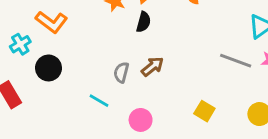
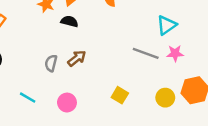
black semicircle: (144, 22) -> (69, 21), turned -91
cyan line: (99, 101) -> (28, 98), moved

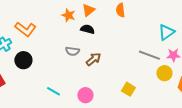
gray semicircle: (51, 63) -> (72, 51), moved, turned -96
yellow circle: (165, 98) -> (164, 73), moved

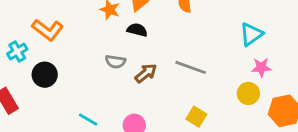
gray line: (149, 55) -> (191, 67), moved

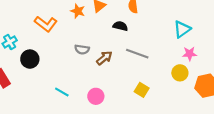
orange L-shape: (48, 30) -> (46, 24), moved
black semicircle: (137, 30) -> (120, 26), moved

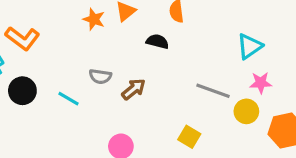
orange L-shape: (46, 24) -> (22, 38), moved
gray line: (137, 54) -> (213, 91), moved
cyan line: (62, 92) -> (68, 99), moved

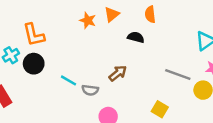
orange L-shape: (22, 38) -> (34, 35), turned 40
gray semicircle: (100, 76) -> (90, 90), moved
black circle: (22, 91) -> (34, 64), moved

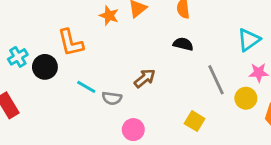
orange L-shape: (34, 35) -> (71, 43), moved
black semicircle: (136, 37) -> (183, 44), moved
gray line: (178, 74) -> (216, 80), turned 45

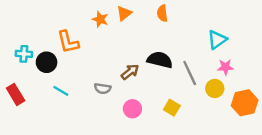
black semicircle: (183, 44) -> (160, 60), moved, size x1.5
cyan cross: (18, 57) -> (24, 54), turned 35
cyan line: (86, 87) -> (61, 91), moved
pink circle: (133, 130) -> (132, 109), moved

